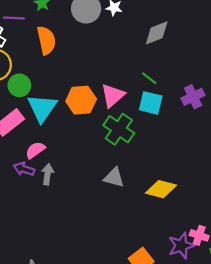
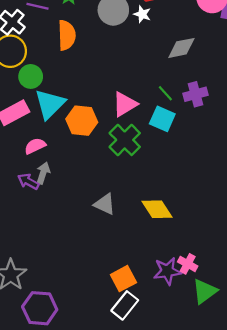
purple cross: (193, 97) -> (196, 94), moved
orange hexagon: (81, 100) -> (82, 121), moved
purple arrow: (24, 169) -> (28, 181), moved
gray triangle: (114, 178) -> (105, 204), moved
yellow diamond: (161, 189) -> (157, 209), turned 32

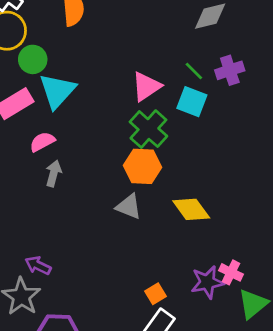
orange hexagon: (82, 121) -> (143, 166), moved
purple arrow: (28, 181) -> (38, 265), moved
orange square: (123, 279) -> (156, 294), size x0.7

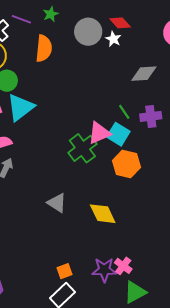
pink triangle: (146, 87) -> (99, 133), moved
orange hexagon: (143, 166) -> (126, 164), moved

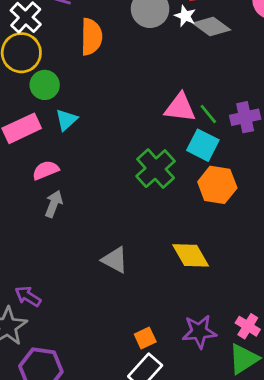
gray diamond: (144, 74) -> (212, 26), moved, turned 44
cyan triangle: (20, 107) -> (66, 120), size x0.6
pink triangle: (99, 133) -> (180, 108), moved, turned 35
gray triangle: (57, 203) -> (115, 260), moved
pink cross: (123, 266) -> (248, 326), moved

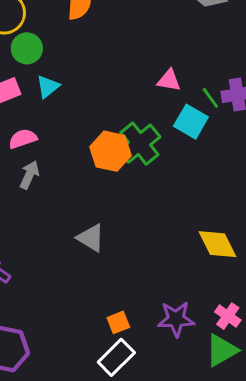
pink triangle: (180, 108) -> (169, 80), size x0.7
green line: (208, 114) -> (210, 98), moved
orange hexagon: (217, 185) -> (110, 151), moved
yellow diamond: (191, 255) -> (217, 244), moved

